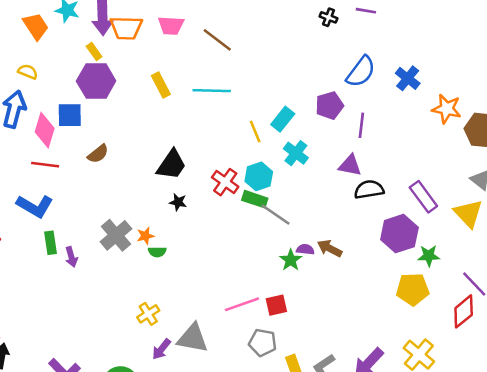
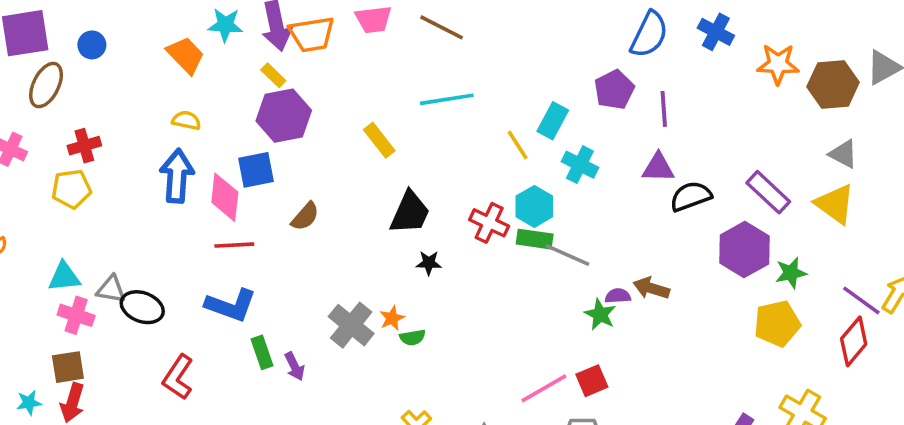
yellow rectangle: (161, 85) -> (379, 140), moved

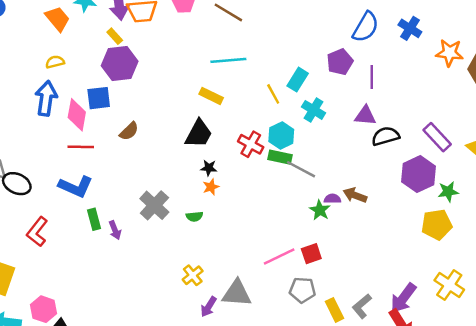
yellow semicircle: (186, 120) -> (55, 62), turned -30
yellow rectangle: (379, 140) -> (211, 96), moved, turned -30
orange star: (392, 318) -> (211, 187), moved

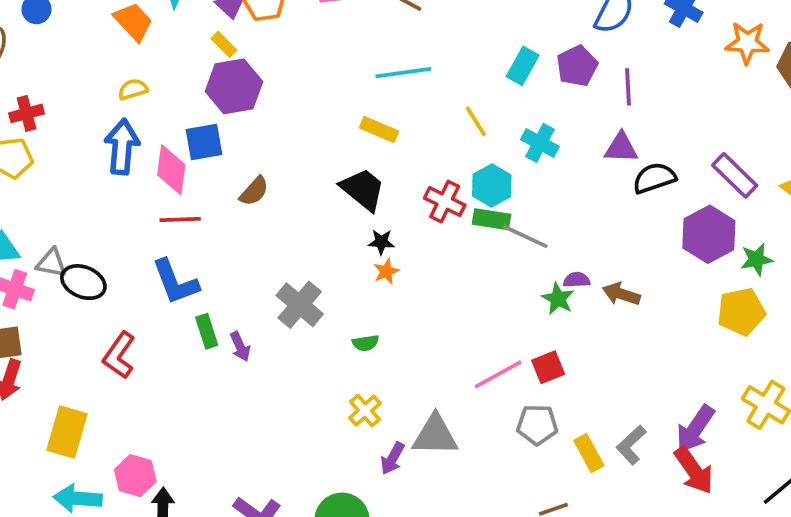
cyan rectangle: (298, 80) -> (523, 66), moved
black trapezoid: (199, 134) -> (363, 189), turned -76
blue L-shape: (76, 187) -> (175, 282), turned 48
brown arrow: (355, 195) -> (621, 294), moved
green semicircle: (194, 217) -> (366, 343), moved

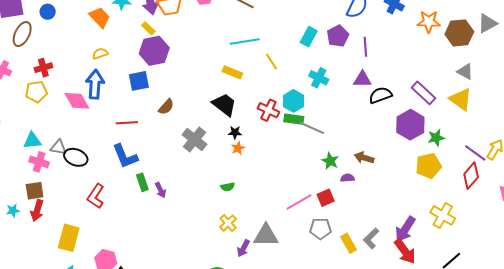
yellow line: (476, 121) -> (271, 61), moved
pink diamond: (171, 170) -> (77, 101), moved, turned -36
purple semicircle: (577, 280) -> (347, 178), moved
gray cross: (300, 305) -> (194, 140), moved

